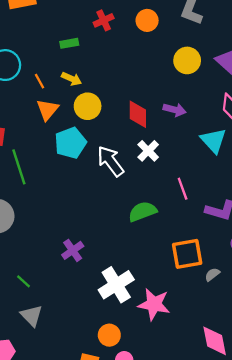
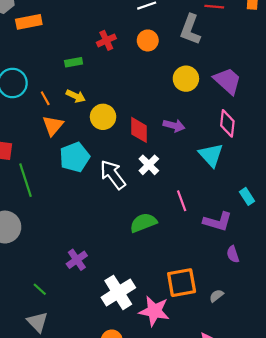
yellow circle: (88, 106) -> (103, 117), moved
orange square: (187, 254) -> (182, 283), moved
gray semicircle: (212, 274) -> (216, 296), moved
green line: (23, 281) -> (40, 289), moved

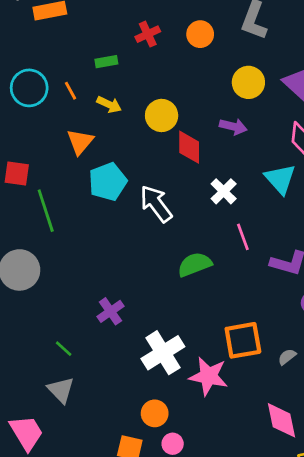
orange line: (45, 98) -> (71, 91), moved
yellow circle: (103, 117) -> (162, 115), moved
purple arrow: (174, 126) -> (233, 127), moved
white cross: (149, 165) -> (224, 191), moved

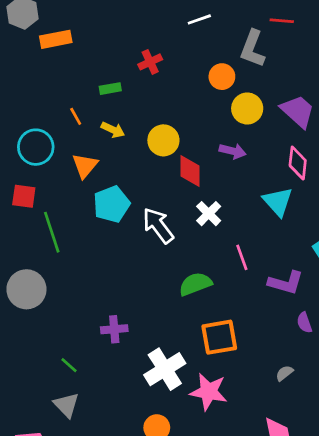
orange circle: (200, 34) -> (222, 77), moved
cyan circle: (29, 88) -> (36, 147), moved
white cross: (224, 191) -> (209, 214), moved
purple cross: (111, 311) -> (114, 329), turned 30
orange square: (243, 340) -> (219, 337), moved

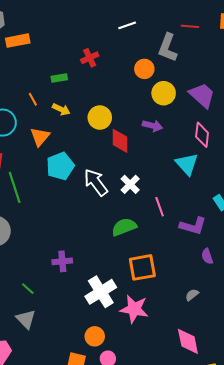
white cross: (209, 214) -> (130, 184), moved

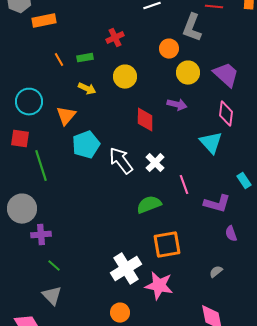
orange line: (33, 99) -> (59, 60), moved
yellow circle: (100, 118) -> (125, 77), moved
purple cross: (62, 261) -> (41, 235), moved

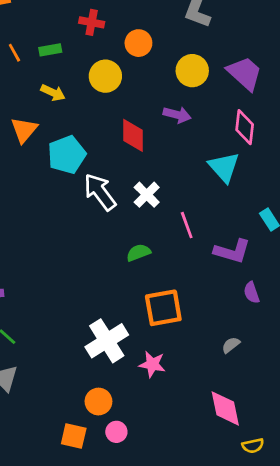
red cross: (115, 38) -> (92, 22), turned 36
orange circle: (169, 49) -> (138, 43), moved
cyan pentagon: (86, 145) -> (67, 155), moved
green semicircle: (149, 205) -> (138, 253), size x0.7
pink star: (159, 286) -> (152, 364), size x0.7

